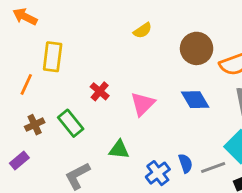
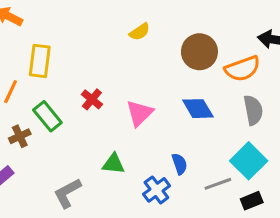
green rectangle: (71, 123) -> (47, 116), moved
blue semicircle: (185, 163) -> (179, 164), moved

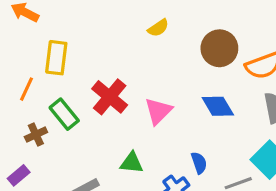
red cross: (92, 99) -> (110, 97), size x1.6

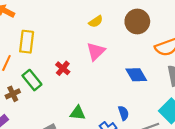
brown circle: (219, 48) -> (137, 21), moved
red cross: (110, 97) -> (63, 68), size x0.6
pink triangle: (158, 111) -> (96, 51), moved

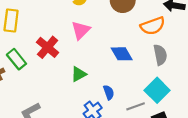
red cross: (63, 68) -> (48, 47), size x1.5
green triangle: (78, 113) -> (79, 74), moved, turned -35

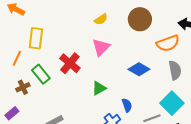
blue diamond: (122, 54) -> (139, 69), turned -30

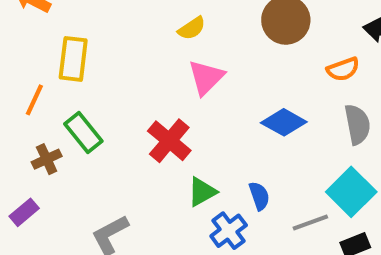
yellow semicircle: (101, 19) -> (192, 28), moved
orange semicircle: (168, 43) -> (343, 69), size x0.7
red cross: (70, 63) -> (169, 141), moved
green triangle: (99, 88) -> (202, 192), moved

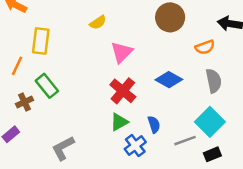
yellow semicircle: (192, 28) -> (98, 22), moved
red cross: (169, 141) -> (123, 91), moved

